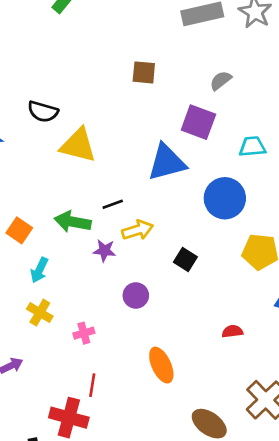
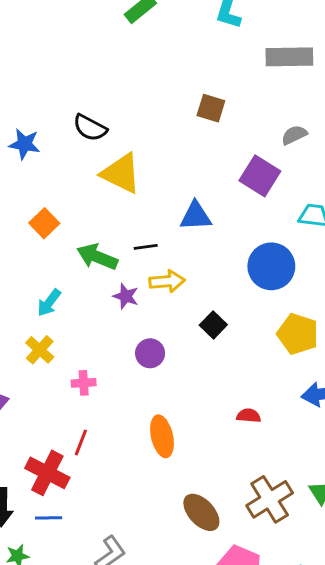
blue triangle: (167, 162) -> (196, 216), moved, size x0.7
orange square: (19, 230) -> (44, 223), moved

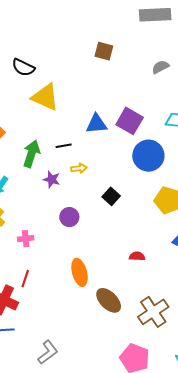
purple square: (260, 176) -> (130, 121), moved
green arrow: (97, 257) -> (31, 154), turned 88
yellow arrow: (167, 281) -> (79, 168), size x0.7
brown ellipse: (201, 512) -> (109, 300), moved

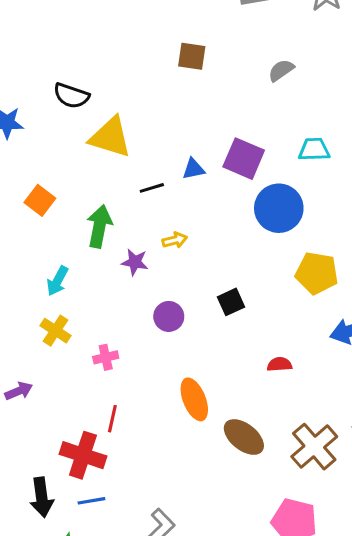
blue triangle: (96, 124) -> (194, 169), size x0.7
black line: (64, 146) -> (152, 188), moved
black square: (111, 196) -> (231, 302), moved, turned 30

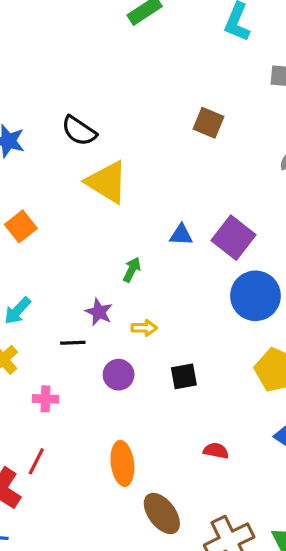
black line: (152, 188) -> (73, 343), moved
green arrow: (99, 226) -> (132, 270), moved, size x0.6
yellow arrow: (175, 240) -> (144, 328), moved

